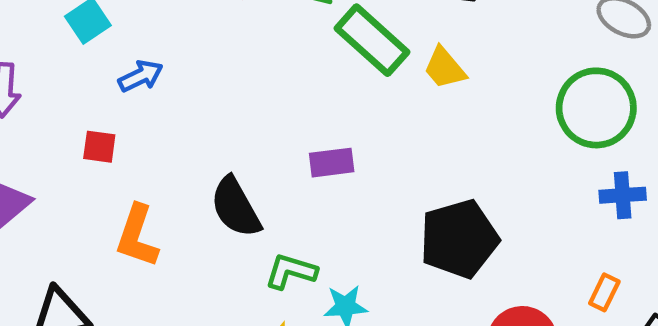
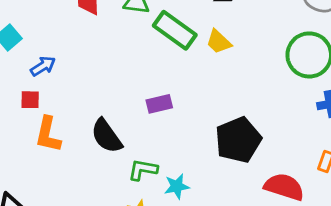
red square: (99, 147) -> (30, 100), moved
orange L-shape: (137, 236) -> (48, 134), moved

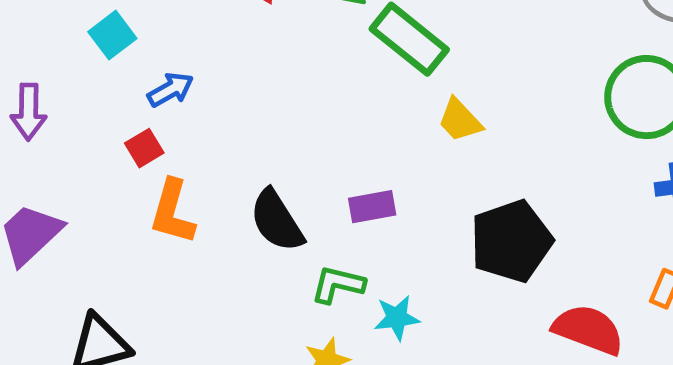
yellow trapezoid: (219, 42) -> (460, 120), moved
red square: (30, 100) -> (144, 148), turned -36
purple rectangle: (159, 104) -> (372, 207), moved

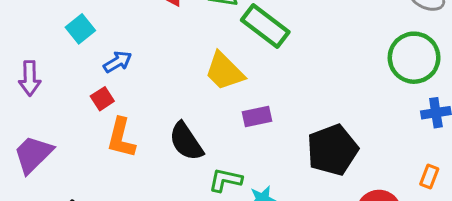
yellow trapezoid: (460, 120) -> (224, 71), moved, size x1.4
purple rectangle: (372, 207) -> (257, 117), moved

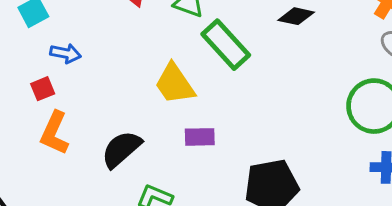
blue arrow: (118, 62) -> (66, 53), turned 32
black semicircle: (186, 141) -> (121, 149), turned 72

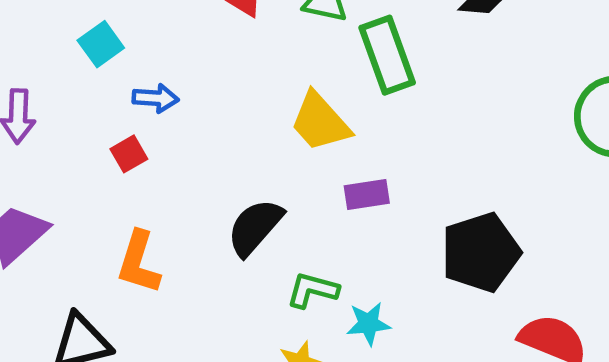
green rectangle: (226, 45) -> (387, 55), turned 30
orange L-shape: (55, 133) -> (139, 262), moved

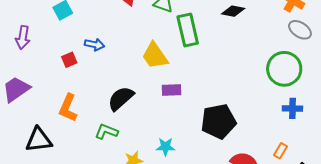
blue arrow: (156, 98) -> (94, 45), moved
green L-shape: (312, 290) -> (106, 132), moved

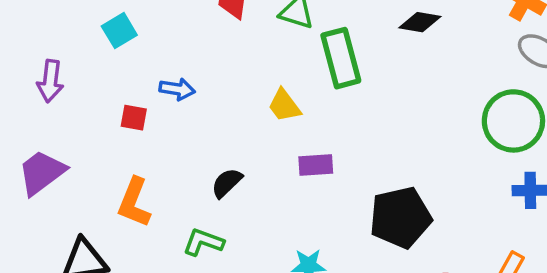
yellow trapezoid: (155, 56) -> (284, 105), size x0.7
red square: (69, 60) -> (134, 118), turned 35
black semicircle: (121, 98) -> (227, 183), size x0.7

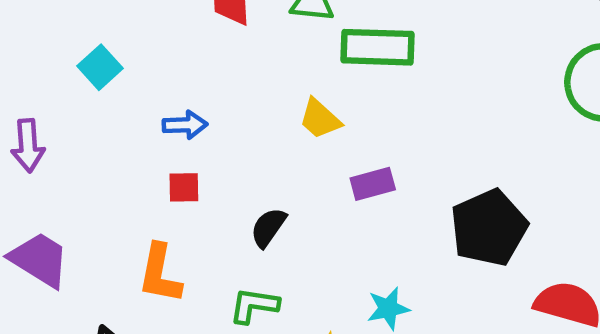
green rectangle: (341, 58) -> (378, 47), turned -62
red square: (134, 118) -> (184, 187), moved
purple trapezoid: (42, 173) -> (39, 260), turned 80

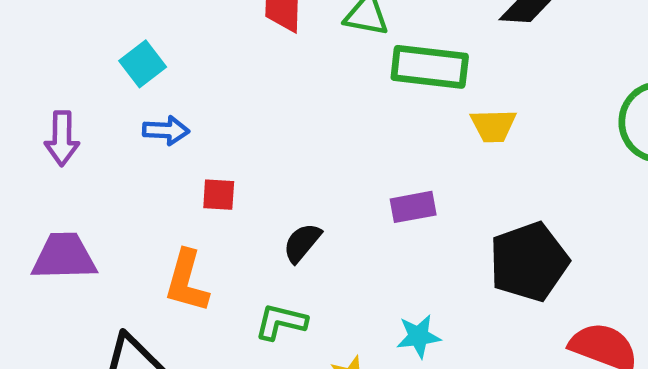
yellow trapezoid: (320, 119) -> (493, 126), moved, turned -48
blue arrow: (185, 125) -> (166, 130), moved
purple trapezoid: (39, 260) -> (64, 257), turned -38

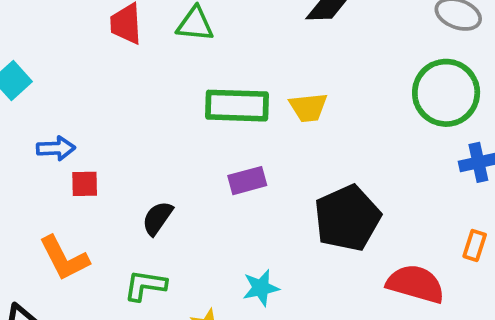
green rectangle: (430, 67) -> (237, 106), moved
blue arrow: (166, 130) -> (56, 148), moved
orange L-shape: (187, 281) -> (64, 258), turned -38

